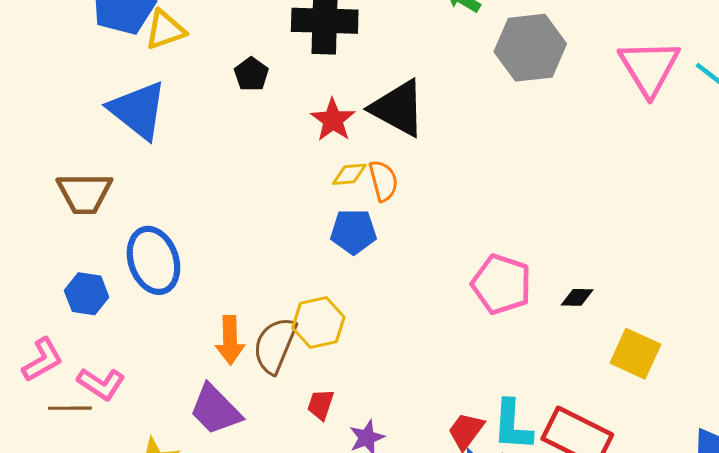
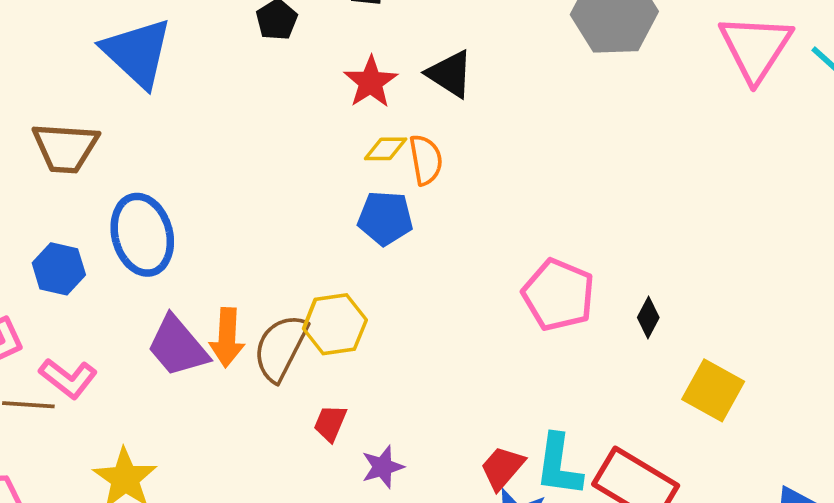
black triangle: (398, 108) -> (450, 74), size x0.7
black diamond: (577, 297) -> (648, 317), turned -68
purple trapezoid: (215, 410) -> (178, 346), moved

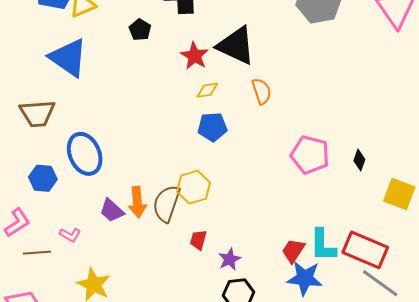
black triangle: (450, 74) -> (236, 46), size x1.5
orange semicircle: (426, 160) -> (261, 91), moved
purple trapezoid: (178, 346) -> (112, 211), size x0.7
pink L-shape: (68, 378) -> (70, 235), moved, size x0.7

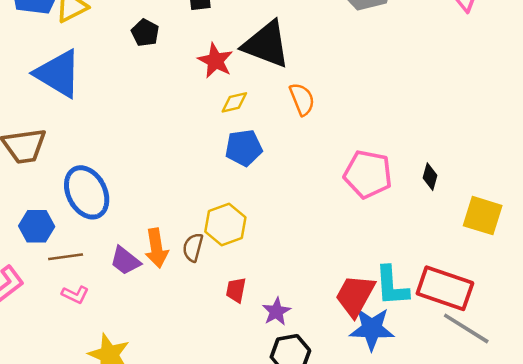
brown semicircle: (166, 204) -> (193, 247), size x0.6
red trapezoid: (293, 251) -> (355, 296), size x1.4
brown line: (37, 253) -> (66, 257), moved

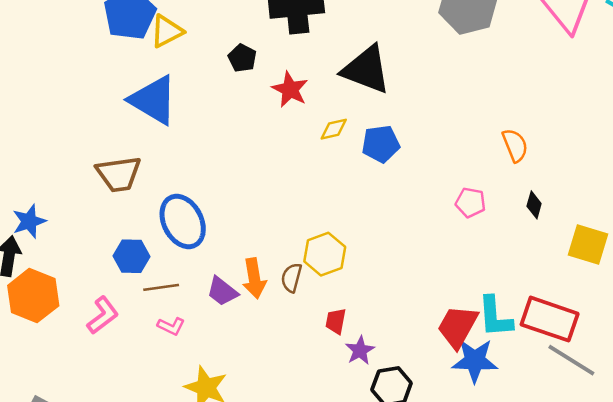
red star: (215, 61) -> (290, 89), moved
orange semicircle: (302, 99) -> (515, 145), moved
blue pentagon: (244, 148) -> (381, 144), moved
pink pentagon: (368, 174) -> (471, 202), size x0.6
purple star: (276, 311) -> (360, 350), moved

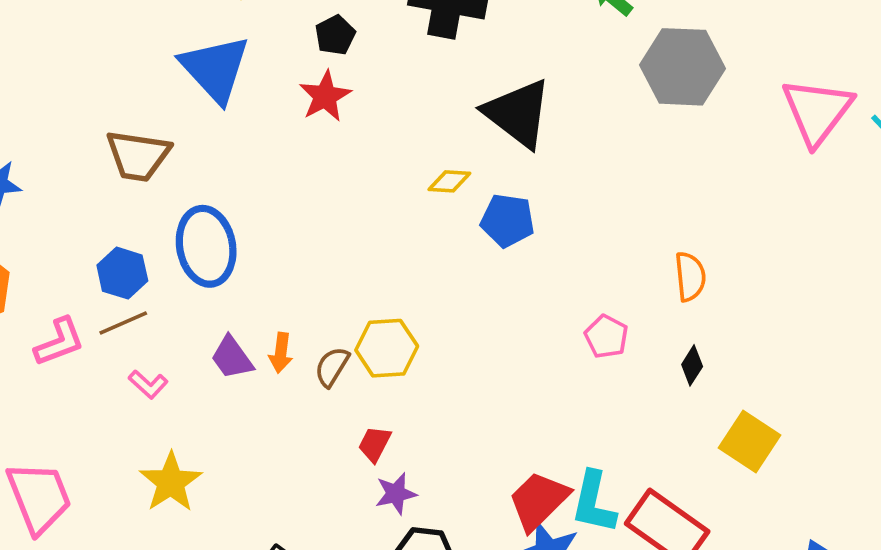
black pentagon: (242, 58) -> (335, 35), moved
red star: (290, 89) -> (325, 96), moved
orange arrow: (254, 278) -> (281, 353), size x0.7
brown line: (161, 287) -> (123, 323), moved, turned -32

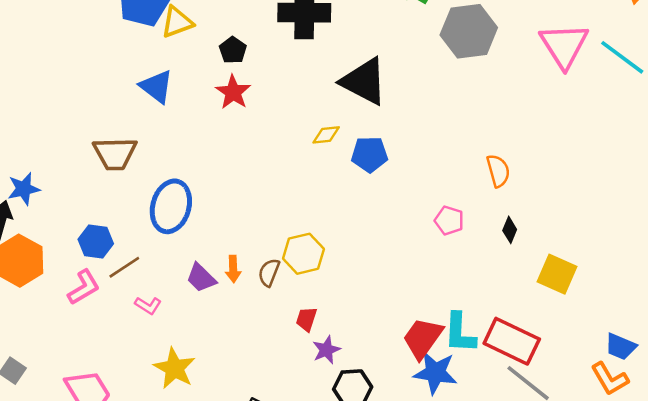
blue triangle: (215, 69) -> (156, 87), size x0.7
blue ellipse: (206, 246) -> (171, 206), turned 36
blue hexagon: (122, 273) -> (96, 241), moved

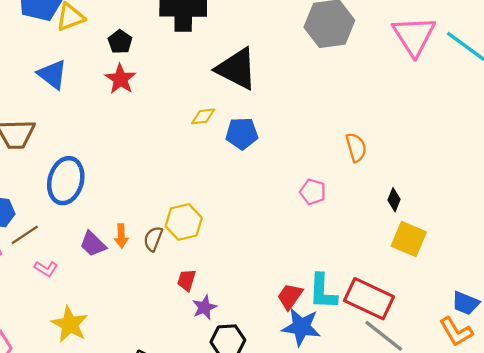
black diamond: (510, 230) -> (394, 200), moved
red trapezoid: (423, 338) -> (290, 296), size x0.7

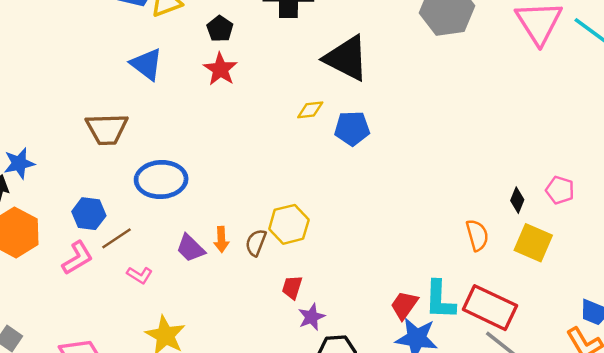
orange semicircle: (356, 147) -> (477, 235), moved
blue ellipse: (66, 181) -> (161, 179), turned 72
pink pentagon: (313, 192) -> (560, 190), moved

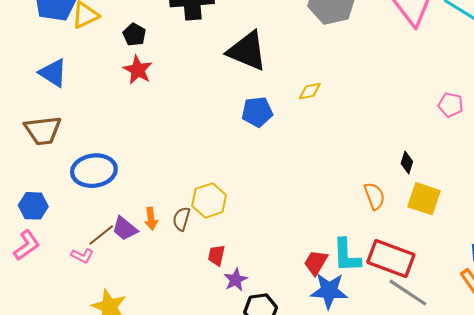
blue triangle: (147, 64) -> (53, 73), moved
yellow diamond: (310, 110) -> (310, 91), moved
pink pentagon: (560, 190) -> (451, 105), moved
brown line: (117, 238) -> (101, 235), moved

